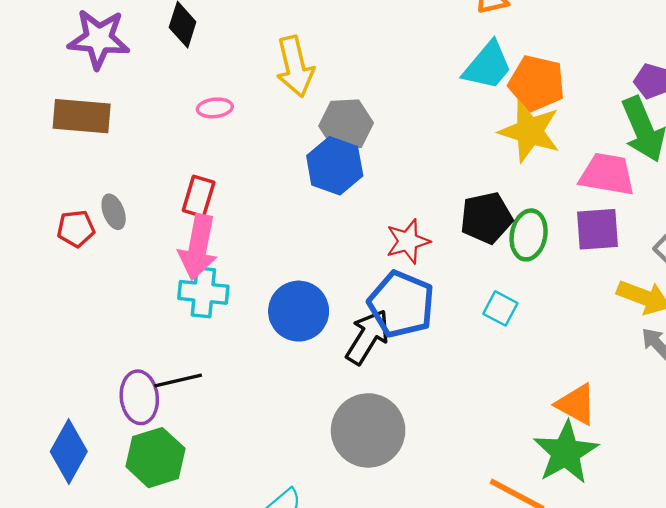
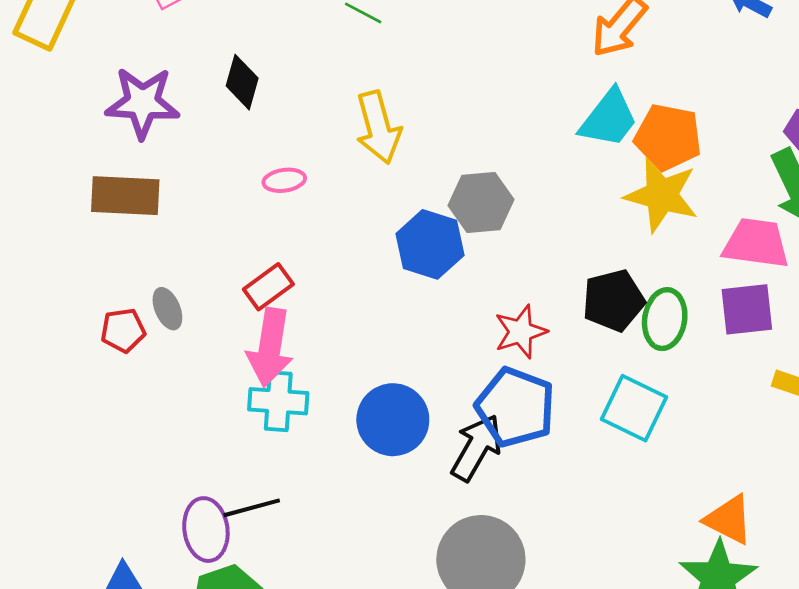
gray hexagon: (346, 124) -> (481, 202), moved
red rectangle: (199, 196) -> (268, 287), turned 39
cyan square: (500, 308) -> (634, 408), size x1.6

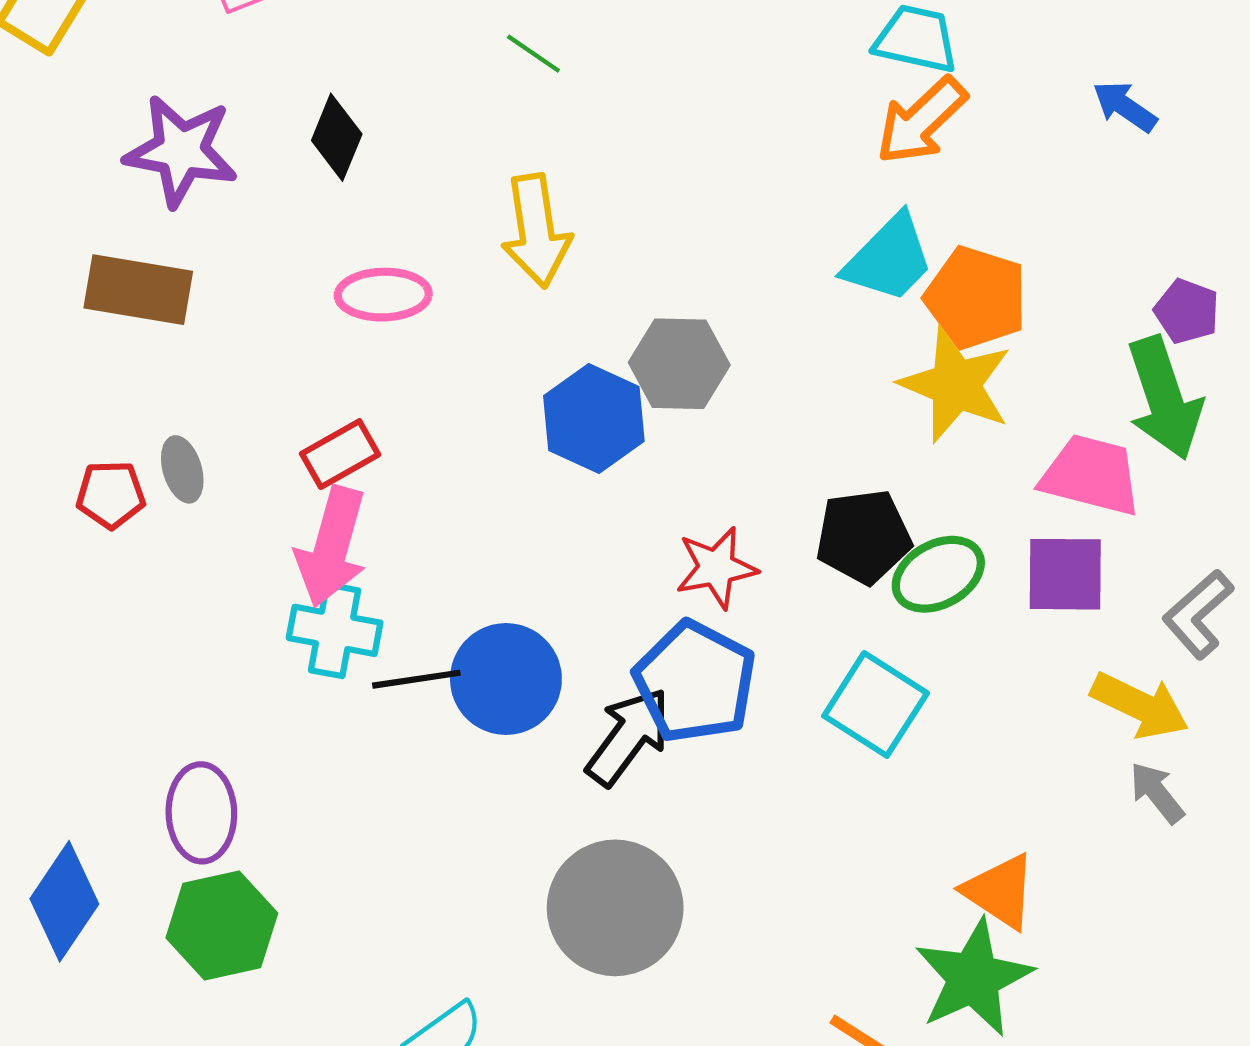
pink ellipse: (284, 180) -> (383, 295), size x1.4
green ellipse: (665, 319) -> (938, 574), turned 46
black line: (252, 508) -> (416, 679), moved

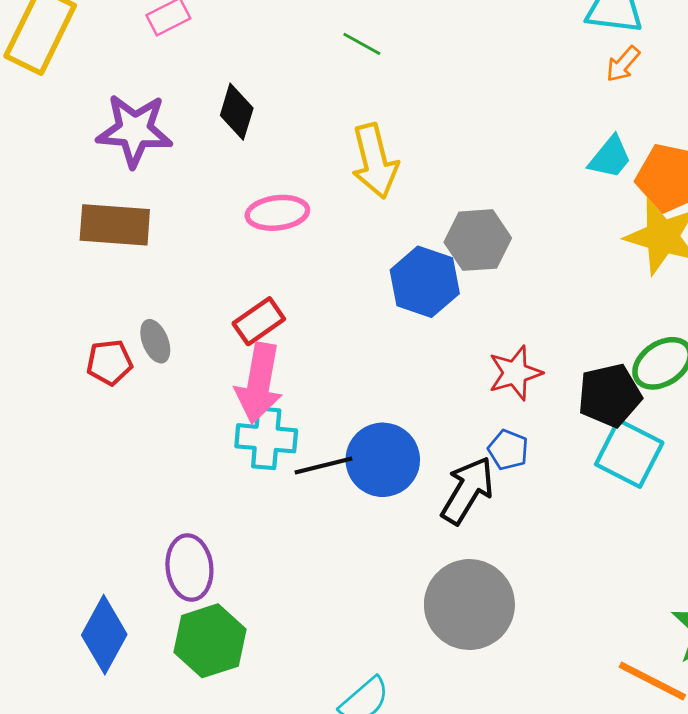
orange arrow: (921, 121) -> (623, 64), size x0.6
cyan trapezoid: (889, 259) -> (610, 157), size x0.7
black pentagon: (863, 537) -> (610, 395), moved
blue pentagon: (695, 682) -> (508, 450), size x0.5

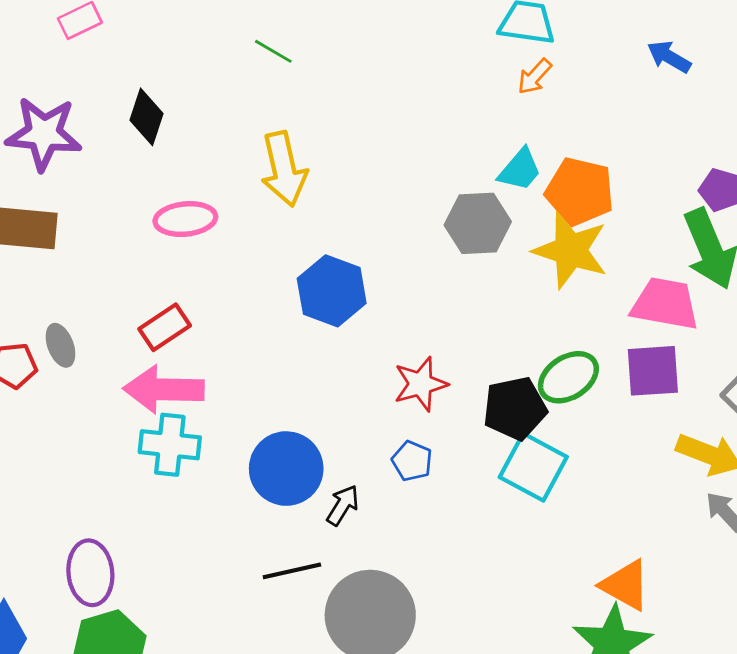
gray hexagon: (478, 240) -> (478, 223), moved
pink arrow: (259, 383) -> (164, 389), turned 80
black line: (323, 466) -> (292, 571), moved
black arrow: (467, 490) -> (343, 505), moved, size x0.6

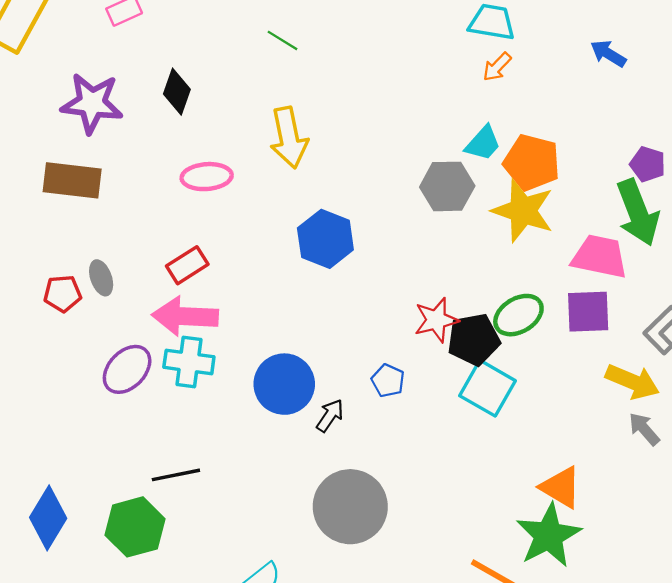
red star: (421, 384) -> (436, 320), moved
black line: (292, 571) -> (176, 475), moved
purple ellipse: (90, 573) -> (127, 369), moved, turned 48

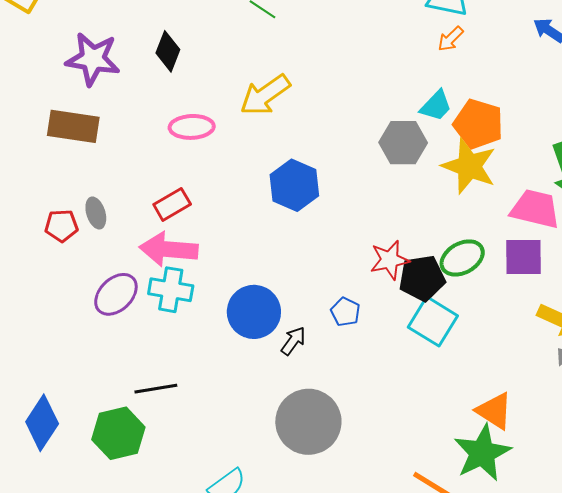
yellow arrow: (289, 138) -> (265, 95), turned 64

